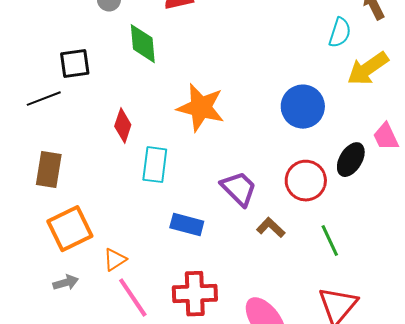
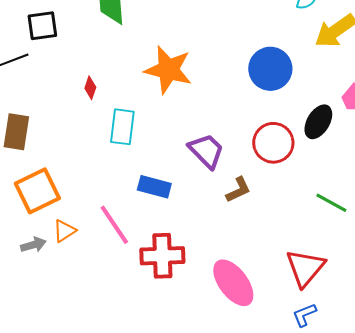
red diamond: (123, 126) -> (90, 88), size x0.7
brown L-shape: (271, 228) -> (238, 190), turned 112
green line: (330, 241) -> (331, 203), moved, turned -36
orange triangle: (115, 260) -> (64, 231), moved
pink line: (133, 298) -> (114, 225), moved

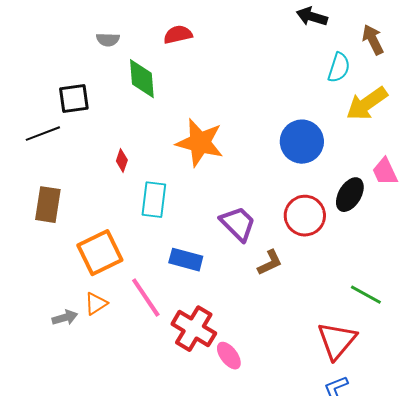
orange square: (37, 191) -> (100, 253), moved
green line: (331, 203) -> (366, 295), moved
red cross: (162, 256) -> (194, 329), turned 33
pink ellipse: (233, 283) -> (229, 356), moved, size x0.6

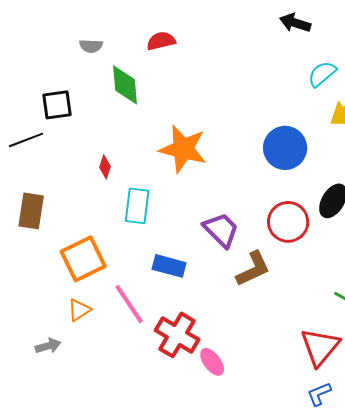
cyan semicircle: (339, 68) -> (322, 74), turned -148
brown L-shape: (270, 263) -> (253, 269), size x1.4
gray arrow: (65, 318) -> (48, 346), moved

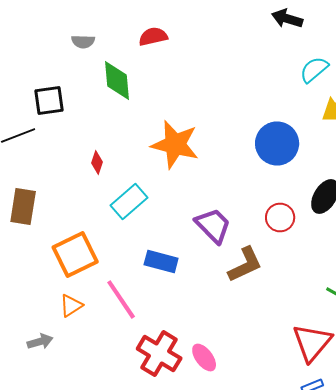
cyan rectangle: (137, 206) -> (129, 202), turned 42
red circle: (288, 222) -> (280, 218), size x0.7
red cross: (177, 335) -> (159, 354), moved

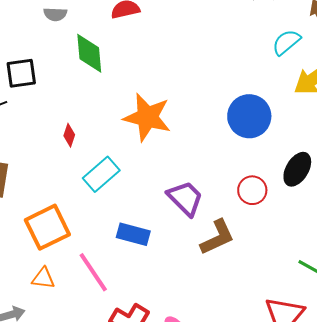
orange triangle: (71, 306) -> (43, 278), turned 40

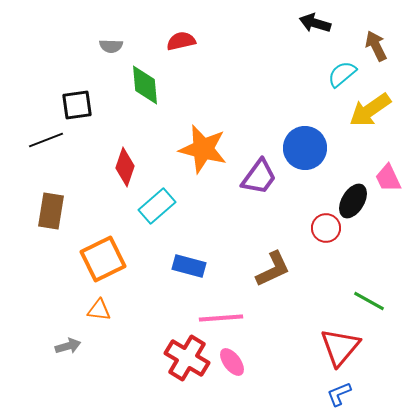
red diamond: (69, 135) -> (125, 167), size x1.6
red circle: (252, 190) -> (326, 228), moved
purple trapezoid: (185, 198) -> (259, 177), moved, turned 81
pink line: (93, 272) -> (221, 318), moved, turned -60

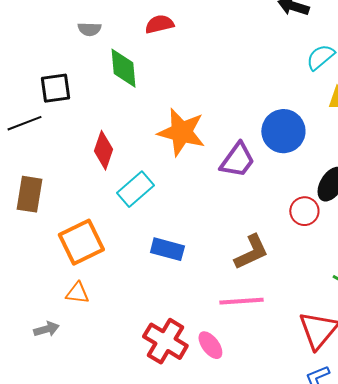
pink line: (221, 318) -> (241, 301), moved

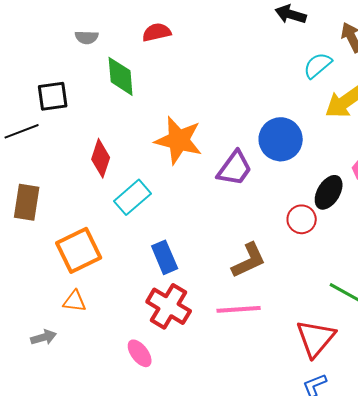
blue rectangle: (167, 249) -> (165, 257), turned 52
red cross: (165, 341) -> (169, 306), moved
pink ellipse: (210, 345) -> (140, 353), moved

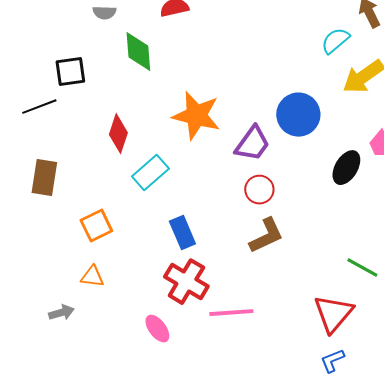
red circle: (302, 219) -> (259, 190), moved
orange square: (79, 250) -> (96, 226), size x0.7
pink line: (239, 309) -> (231, 313), moved

